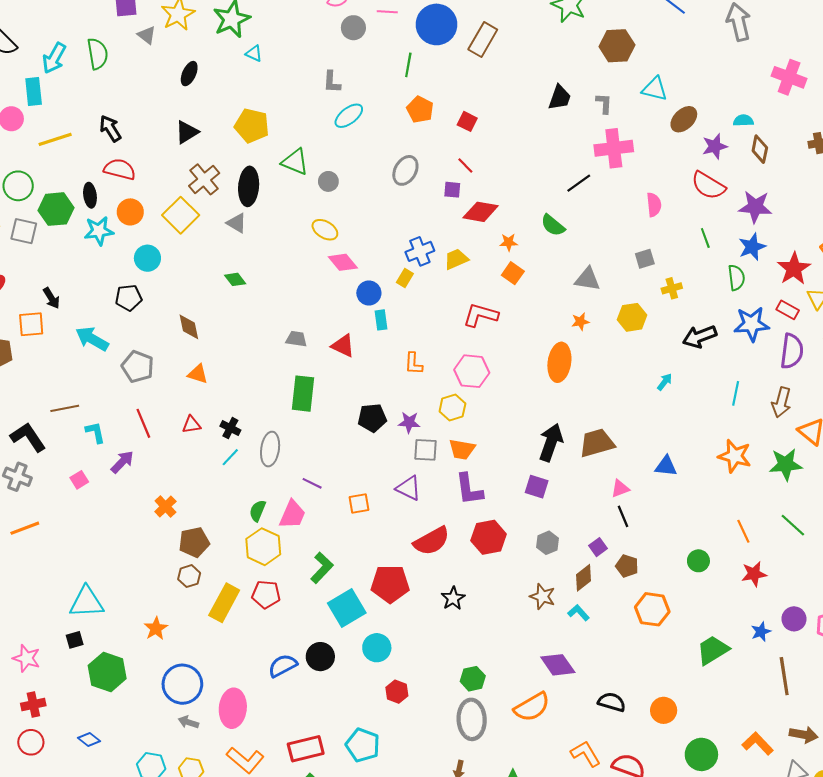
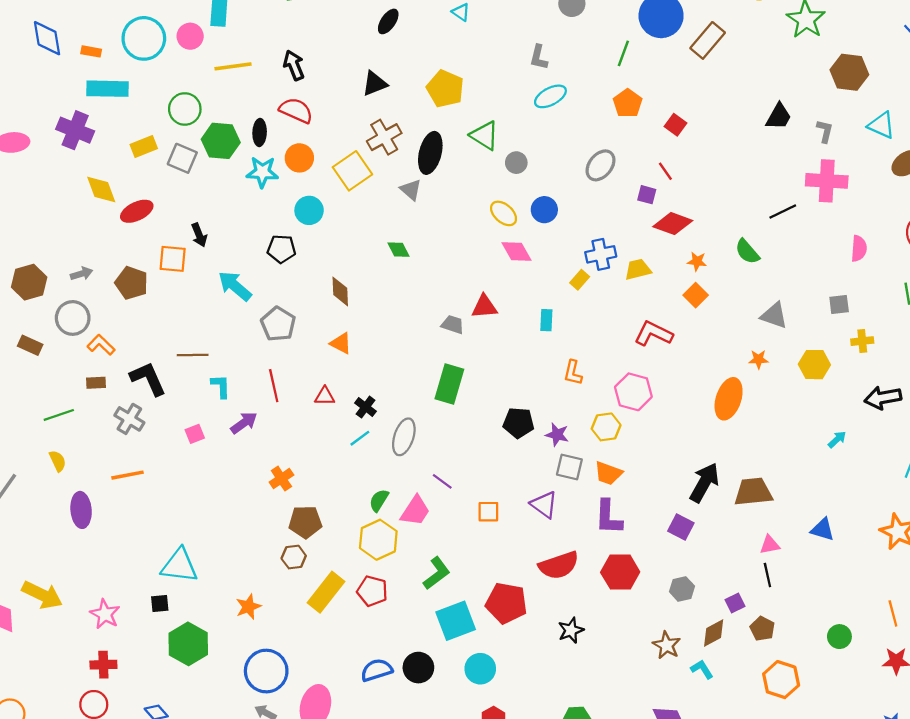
blue circle: (369, 293) -> (544, 210), moved
red triangle: (343, 346) -> (484, 307), moved, turned -40

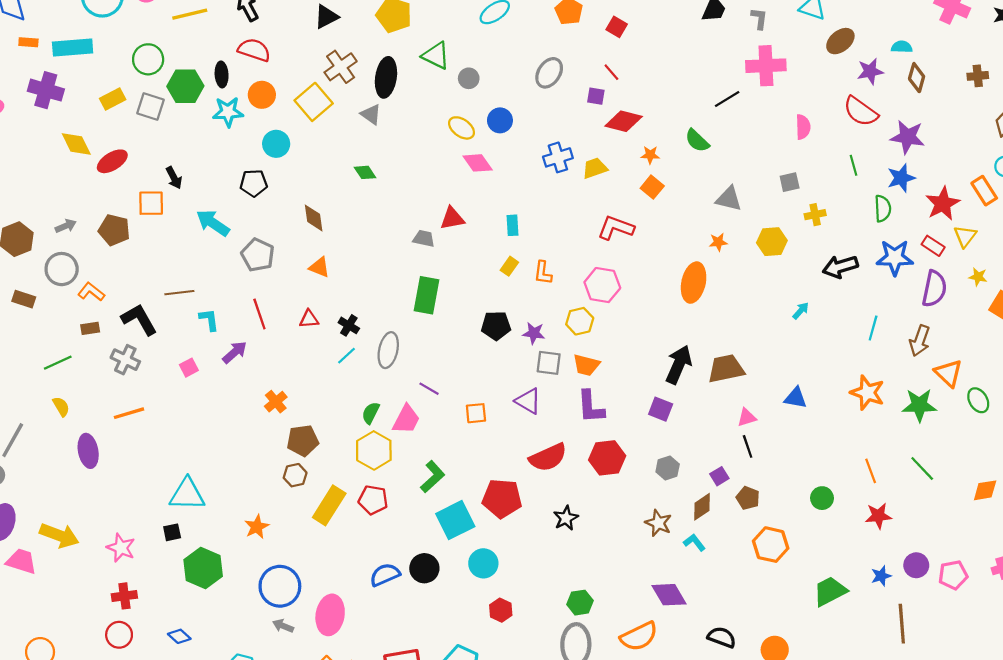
orange rectangle: (91, 51) -> (28, 42), moved
yellow rectangle: (580, 280) -> (509, 266), moved

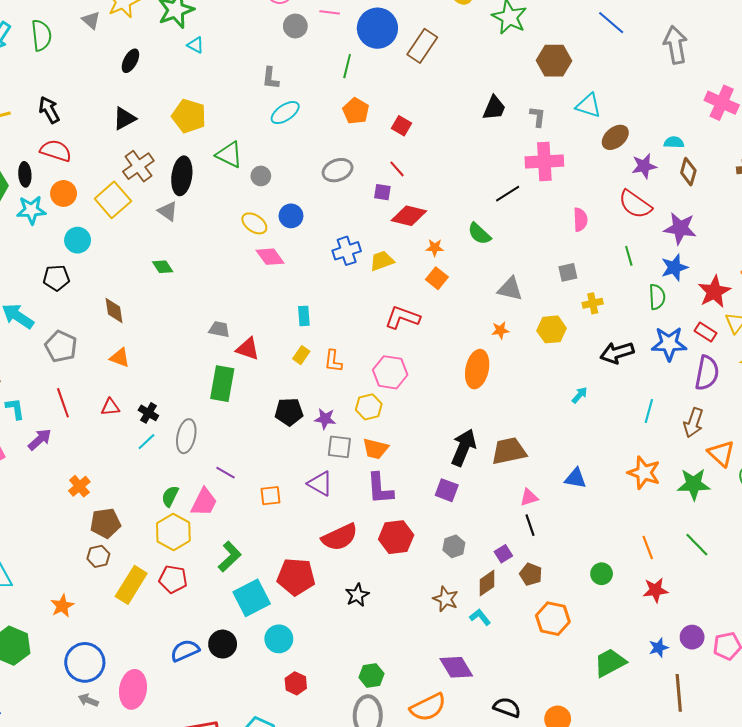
gray ellipse: (549, 73) -> (338, 170), turned 36
red triangle: (452, 218) -> (248, 349), moved, turned 30

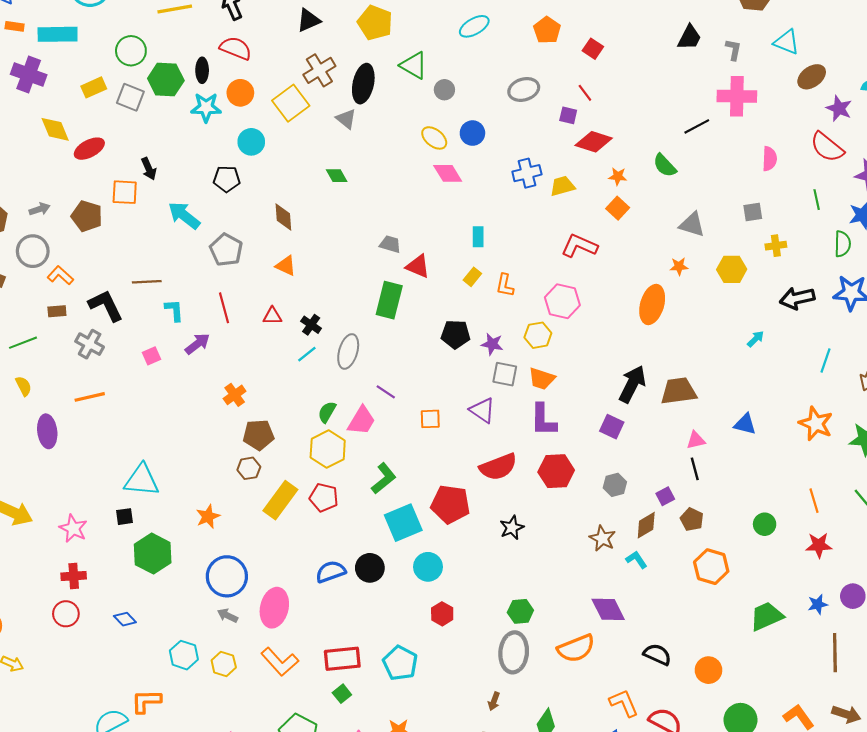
purple star: (644, 166) -> (839, 108), turned 30

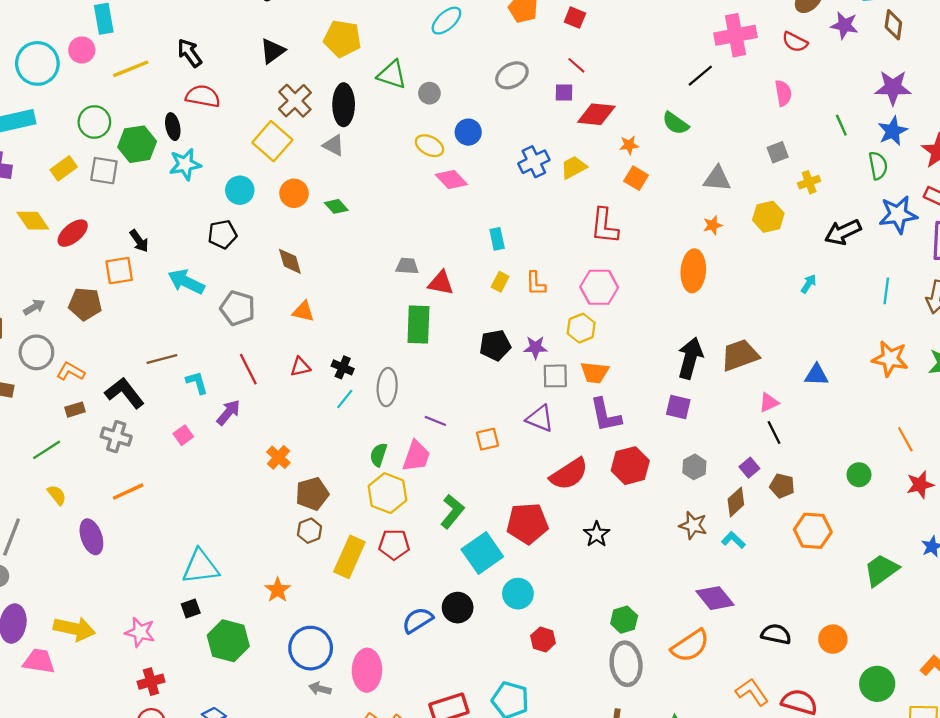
orange circle: (240, 93) -> (294, 193), moved
red semicircle: (827, 147) -> (795, 42), moved, size x0.7
red L-shape: (579, 246) -> (604, 226), turned -96

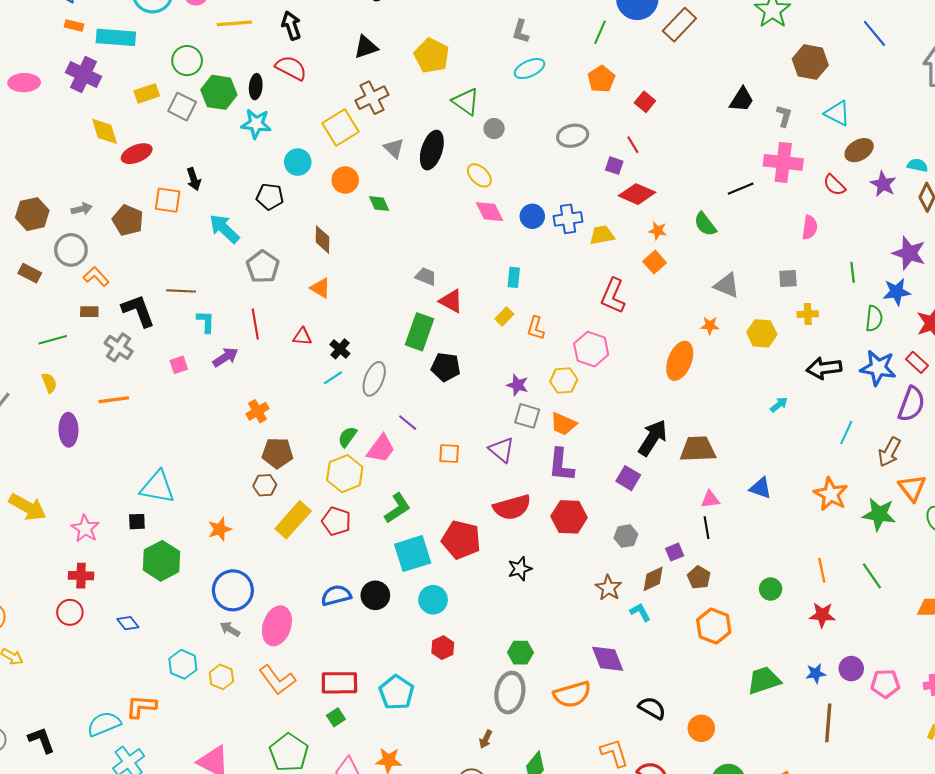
black ellipse: (344, 105) -> (432, 150), moved
blue circle: (468, 132) -> (532, 216), moved
black pentagon: (495, 345) -> (446, 367), moved

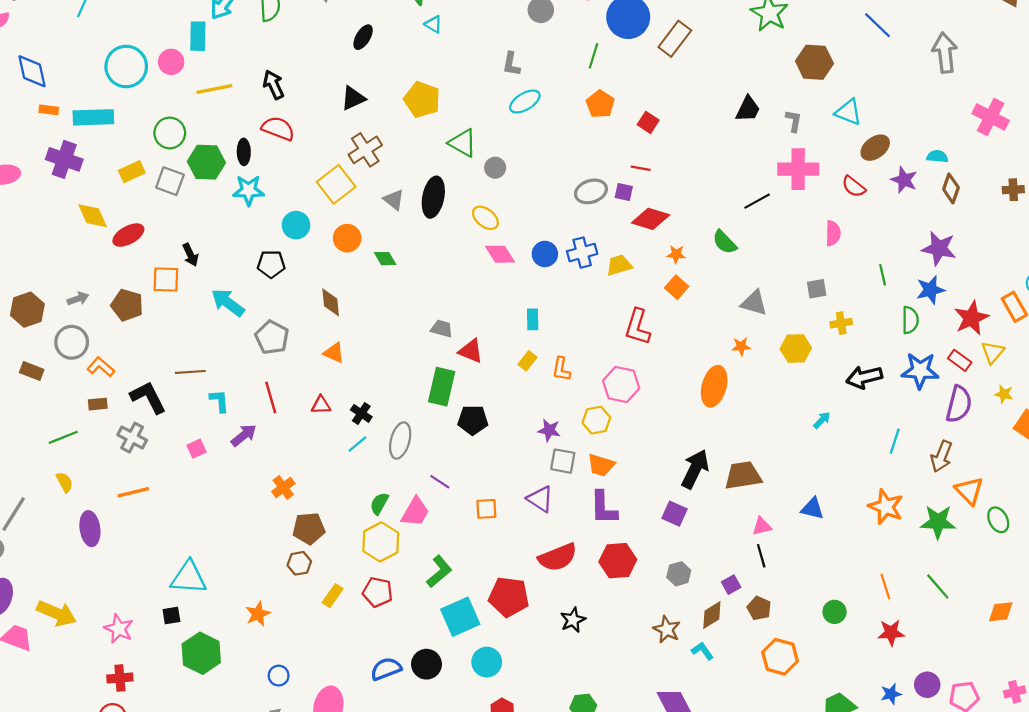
gray ellipse: (573, 136) -> (591, 191), moved
red line: (633, 145) -> (641, 168), turned -42
yellow rectangle: (293, 520) -> (333, 596), size x0.6
blue circle: (233, 590) -> (279, 676), size x0.5

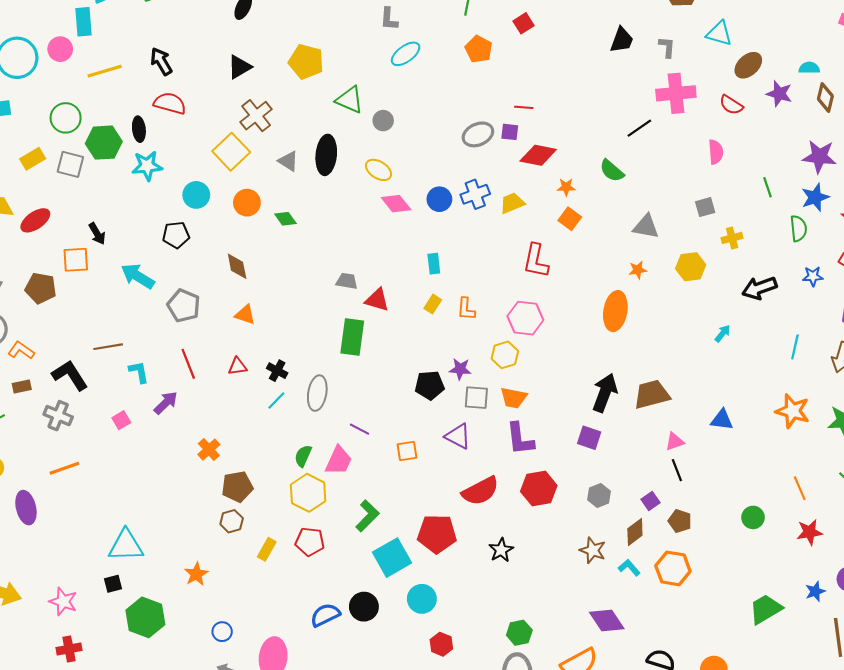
red square: (648, 122) -> (524, 23), moved, turned 30
blue star: (920, 371) -> (813, 276), size x0.6
black pentagon: (473, 420) -> (430, 385), moved
orange hexagon: (780, 657) -> (673, 568), moved

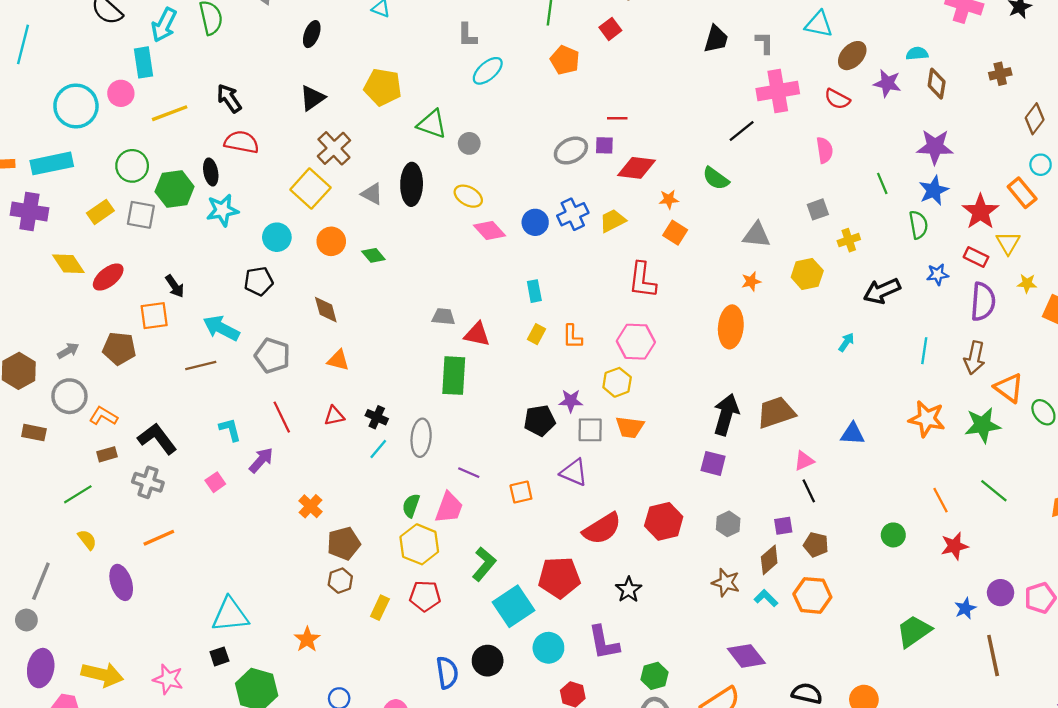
brown line: (108, 347) -> (201, 366), moved
purple L-shape: (520, 439) -> (604, 643), moved
purple square: (651, 501) -> (783, 526), turned 30
blue semicircle: (325, 615) -> (447, 673), turned 112

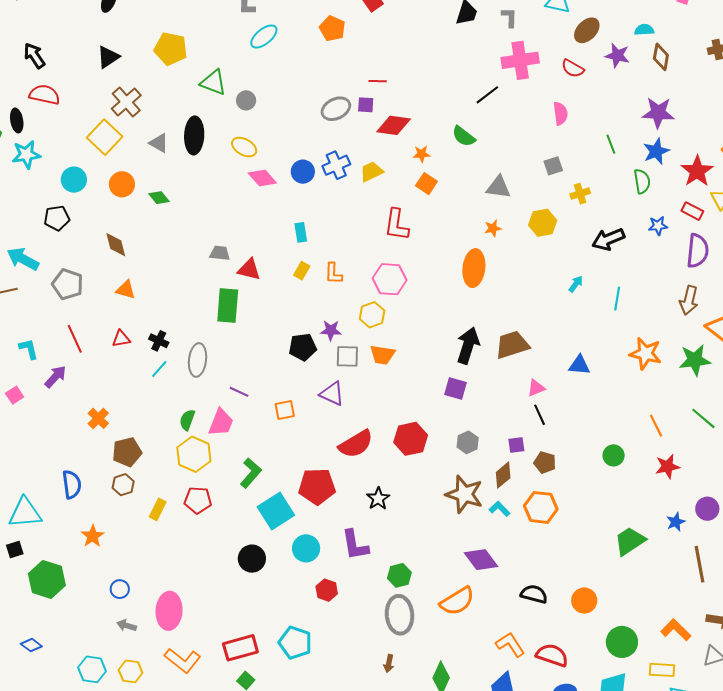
cyan line: (924, 351) -> (617, 299), moved
brown star: (726, 583) -> (464, 494), size x1.5
blue semicircle: (447, 673) -> (72, 484), moved

